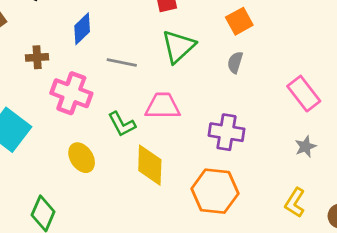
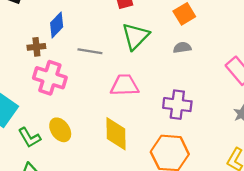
brown cross: (37, 57) -> (36, 47), moved
gray semicircle: (235, 62) -> (182, 48), turned 66
green L-shape: (122, 124) -> (29, 138), moved

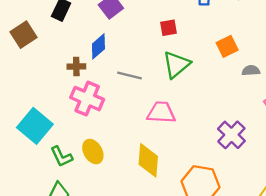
gray semicircle: (182, 48) -> (251, 71), moved
purple cross: (177, 105) -> (231, 135), moved, turned 32

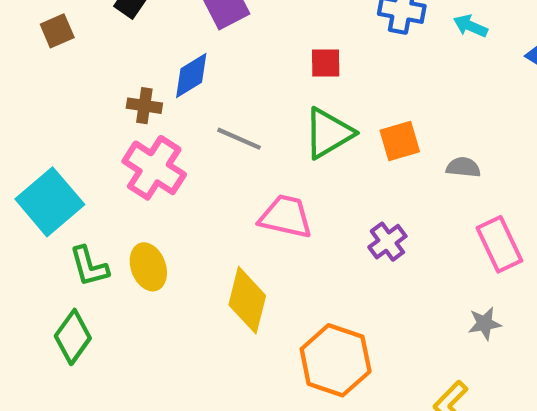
brown square: (23, 35) -> (57, 31), size x0.7
orange square: (227, 46) -> (400, 141), moved
purple cross: (231, 135) -> (387, 242), moved, size x0.7

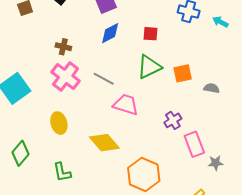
blue diamond: (191, 76) -> (110, 33), moved
gray line: (239, 139) -> (104, 79), moved
pink rectangle: (499, 244) -> (194, 144), moved
green L-shape: (89, 266) -> (62, 172), moved
yellow diamond: (247, 300) -> (104, 143), turned -60

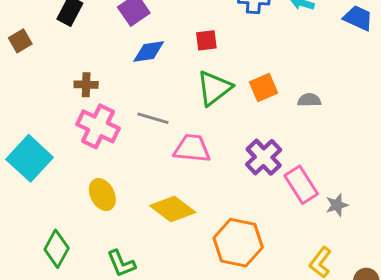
blue diamond: (110, 33) -> (149, 52), turned 30
purple cross: (173, 120) -> (264, 157), size x1.4

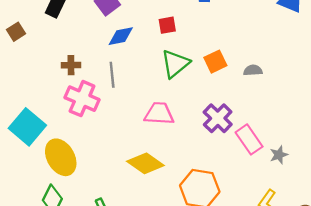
gray line: (153, 118) -> (112, 75), moved, turned 70
yellow ellipse: (102, 195) -> (61, 157), moved, size x1.4

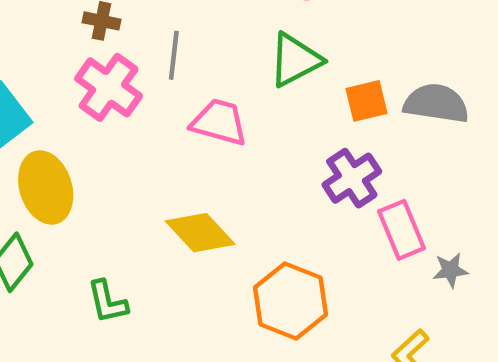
orange square: (215, 62) -> (366, 101), moved
gray semicircle: (253, 70) -> (436, 103), size x1.8
pink trapezoid: (159, 114) -> (219, 122), moved

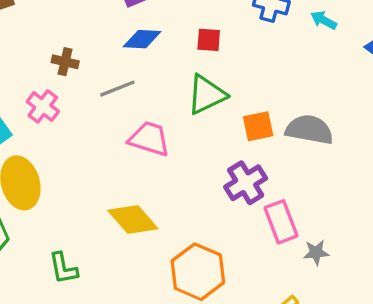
gray line: (174, 55) -> (117, 89), turned 60
pink cross: (109, 87) -> (43, 106), moved, size x0.7

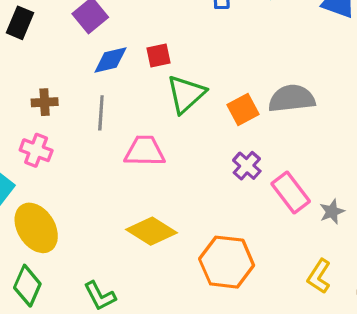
red square: (209, 40) -> (158, 55), moved
gray line: (117, 89) -> (101, 113), turned -48
purple cross: (246, 183) -> (247, 166), size x0.7

